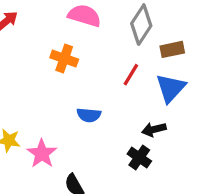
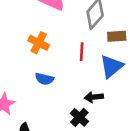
orange cross: (64, 59) -> (39, 43), moved
red line: (131, 75) -> (82, 52), turned -36

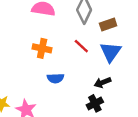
red line: (82, 52) -> (81, 46), turned -35
black cross: (79, 117) -> (95, 103), turned 35

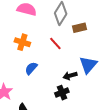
blue triangle: (111, 52) -> (88, 65), moved
blue semicircle: (55, 78) -> (31, 68), turned 128

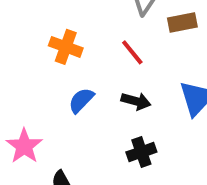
black arrow: (70, 76) -> (136, 101), moved, turned -152

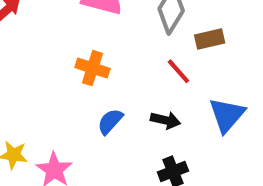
red line: (132, 52) -> (178, 71), moved

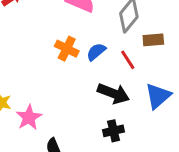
black arrow: (165, 120) -> (113, 93), size x1.5
blue semicircle: (110, 121) -> (96, 52), moved

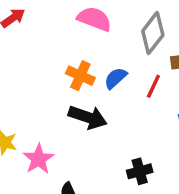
red line: (128, 60) -> (153, 86), turned 60
black arrow: (113, 93) -> (88, 117), moved

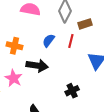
orange cross: (80, 76) -> (14, 46), moved
pink star: (38, 159) -> (14, 78), moved

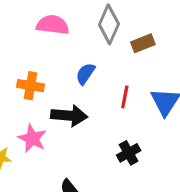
red line: (71, 41) -> (125, 97), moved

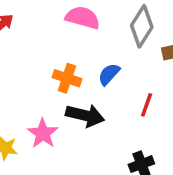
orange cross: (31, 86) -> (67, 78), moved

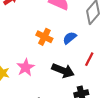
black arrow: (85, 115) -> (63, 71), moved

